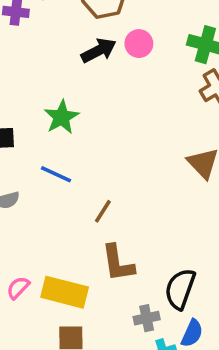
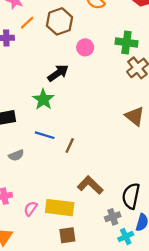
black arrow: (99, 50) -> (58, 73), moved
brown line: (103, 211) -> (70, 146), moved
brown L-shape: (118, 263) -> (90, 185), turned 150

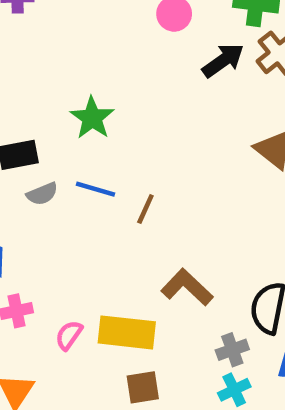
black arrow: (58, 73) -> (223, 61), moved
gray semicircle: (16, 155) -> (42, 194), moved
cyan cross: (126, 237) -> (234, 390), moved

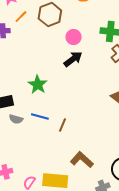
black arrow: (223, 61) -> (73, 59), moved
gray semicircle: (42, 194) -> (16, 119), turned 40

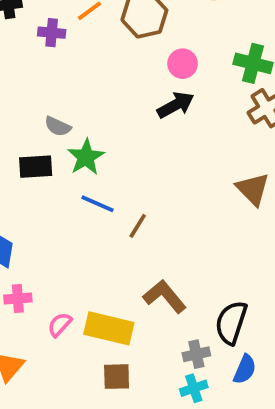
green star: (38, 85) -> (86, 157), moved
gray semicircle: (16, 119) -> (58, 126), moved

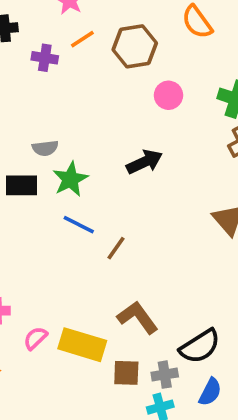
black arrow: (176, 105) -> (145, 162), moved
gray semicircle: (58, 126) -> (45, 148), turned -35
black semicircle: (231, 323) -> (200, 346), turned -144
brown square: (117, 377) -> (126, 373), moved

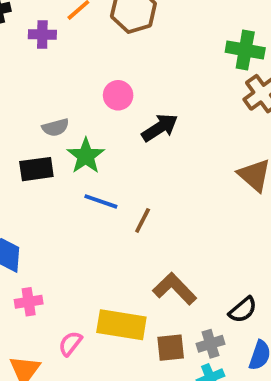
pink circle: (168, 95) -> (118, 95), moved
pink semicircle: (35, 338) -> (70, 344), moved
black semicircle: (200, 346) -> (243, 310), size x0.7

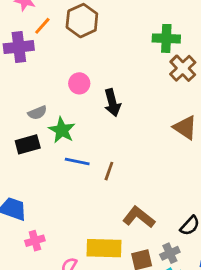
purple cross: (42, 34) -> (19, 47), size x1.5
black arrow: (160, 128) -> (112, 103), turned 116

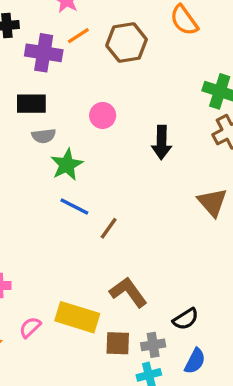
black arrow: (112, 103) -> (162, 143), moved
black rectangle: (28, 144) -> (31, 104), moved

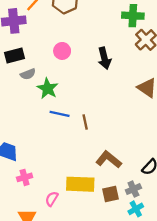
brown line: (109, 228) -> (85, 122), turned -32

